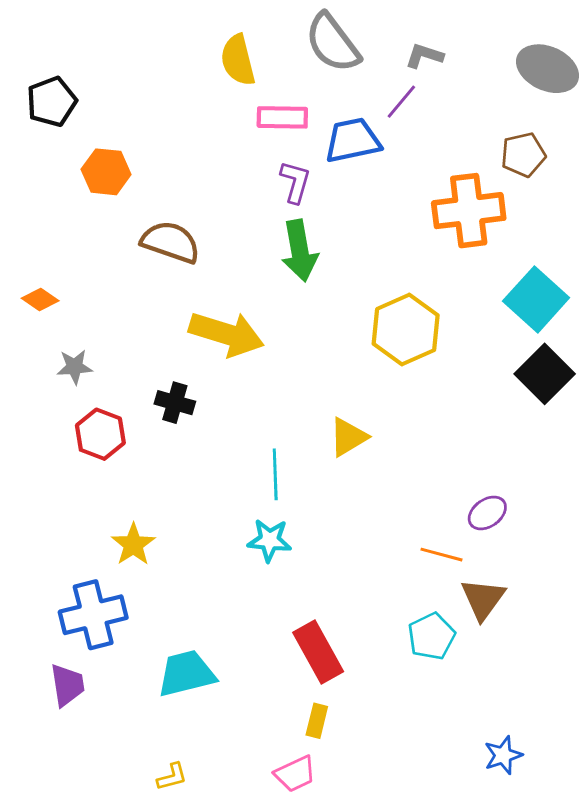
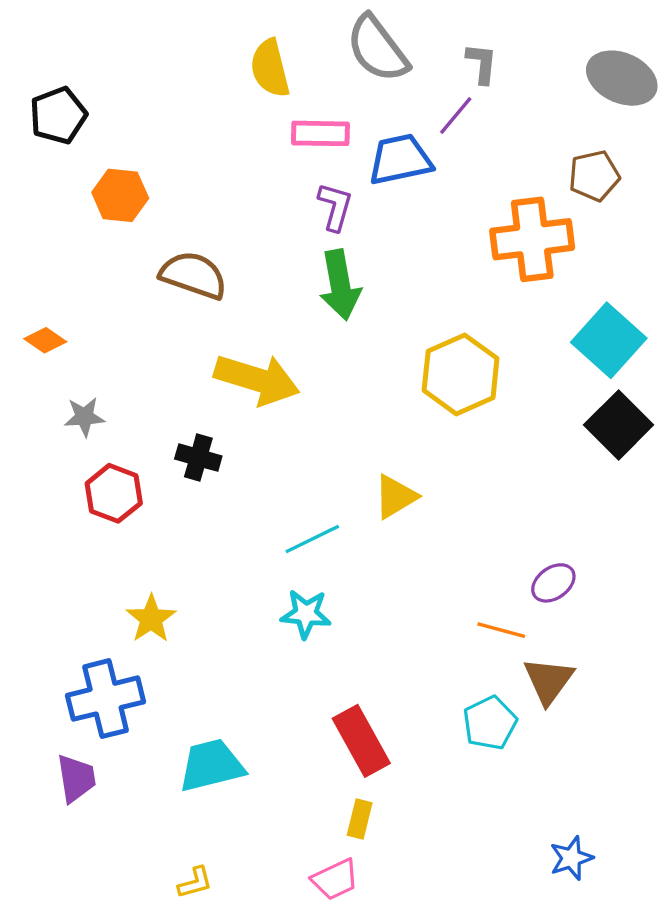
gray L-shape: (424, 56) -> (482, 63), turned 78
cyan line: (275, 474) -> (312, 539), turned 66

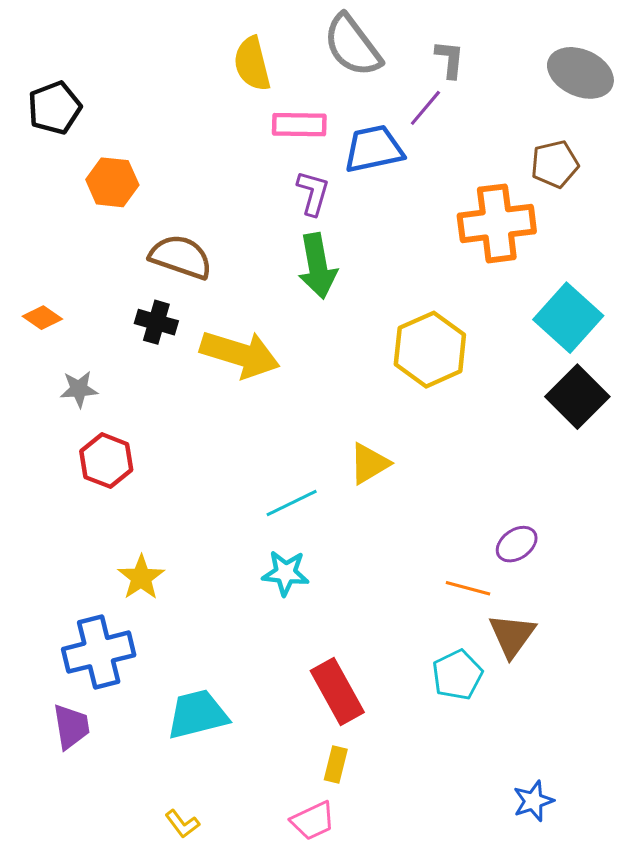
black cross: (198, 458) -> (156, 322), moved
yellow L-shape: (195, 883) -> (182, 824), turned 68

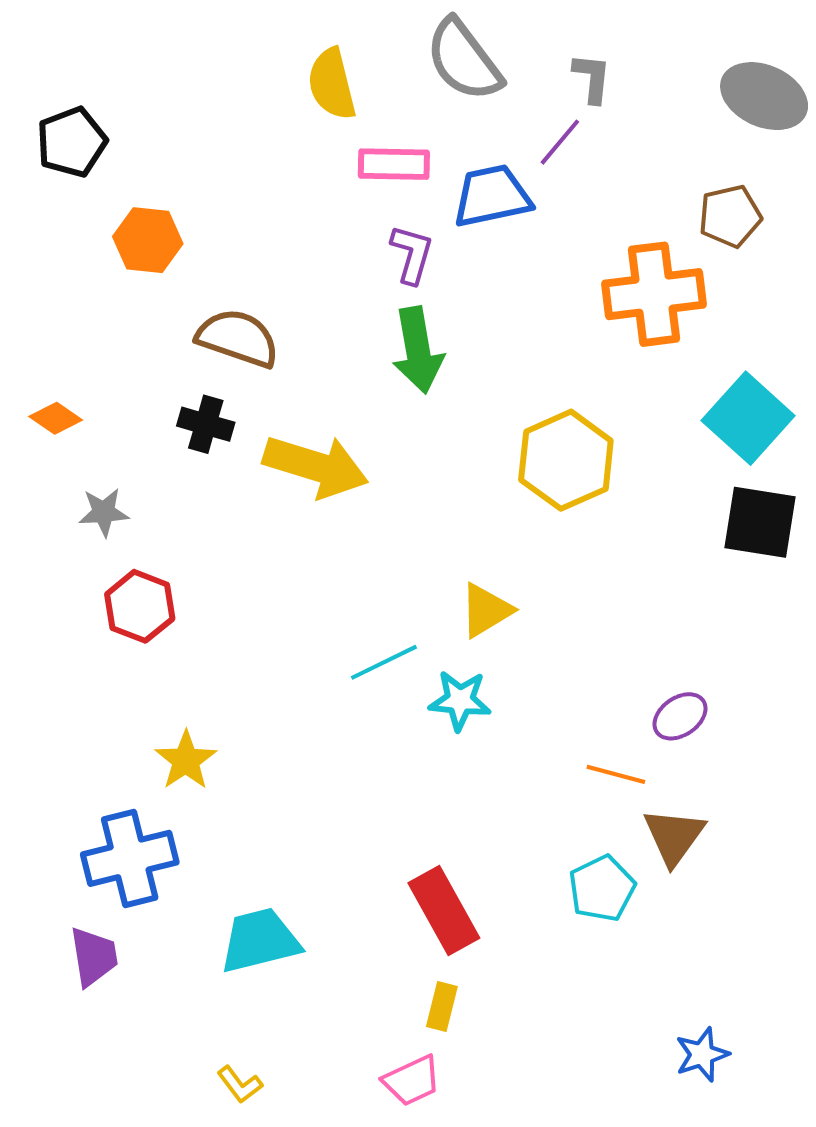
black square: (577, 397) -> (760, 522), turned -36
cyan star: (286, 573) -> (460, 700), moved

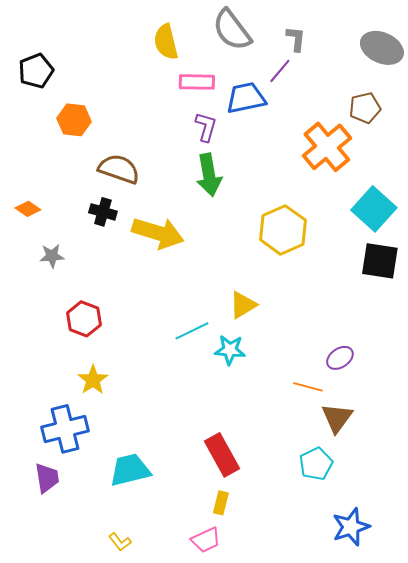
orange cross: (654, 294) -> (327, 147), turned -33
red hexagon: (140, 606) -> (84, 319), moved
cyan pentagon: (602, 888) -> (316, 464), moved
blue star: (702, 1055) -> (351, 527), size x1.4

